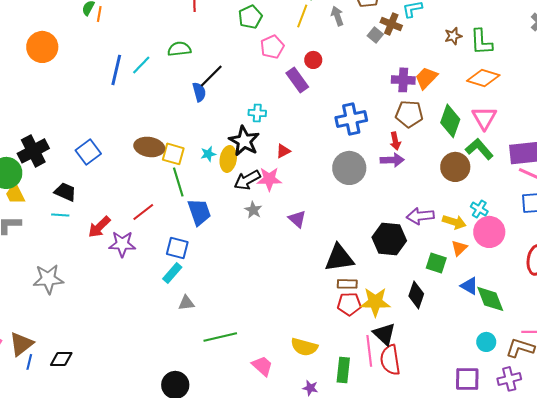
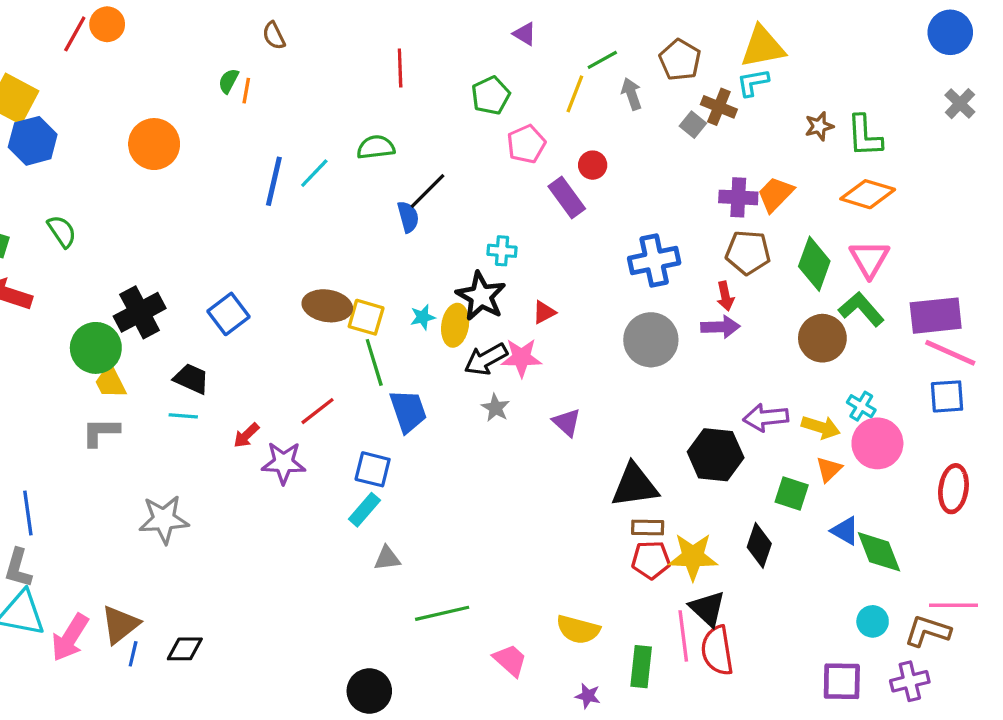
red arrow: (99, 227) -> (246, 435), size x0.7

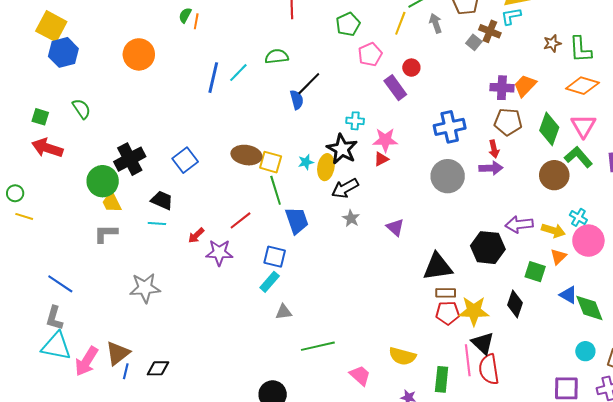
pink star: (521, 358) -> (385, 140), moved
blue line: (28, 513) -> (60, 284), turned -48

